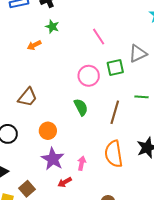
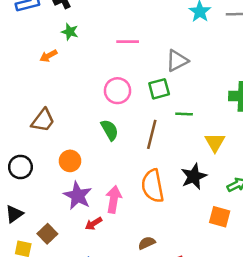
pink line: (99, 37) -> (128, 42), turned -54
green square: (115, 68) -> (159, 89), moved
pink arrow: (82, 163) -> (114, 199), size x1.5

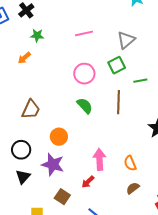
orange semicircle: (153, 186) -> (130, 163), moved, size x0.6
purple star: (78, 196) -> (53, 164), moved
black triangle: (14, 214) -> (23, 177), moved
brown square: (47, 234) -> (62, 197), moved

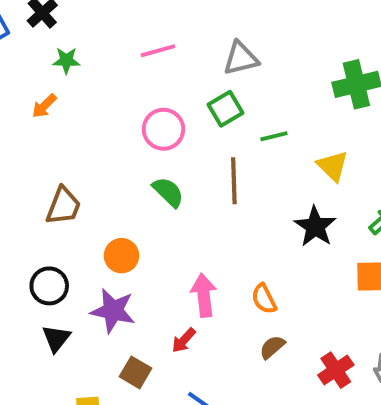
gray triangle: (126, 40) -> (241, 58), turned 30

